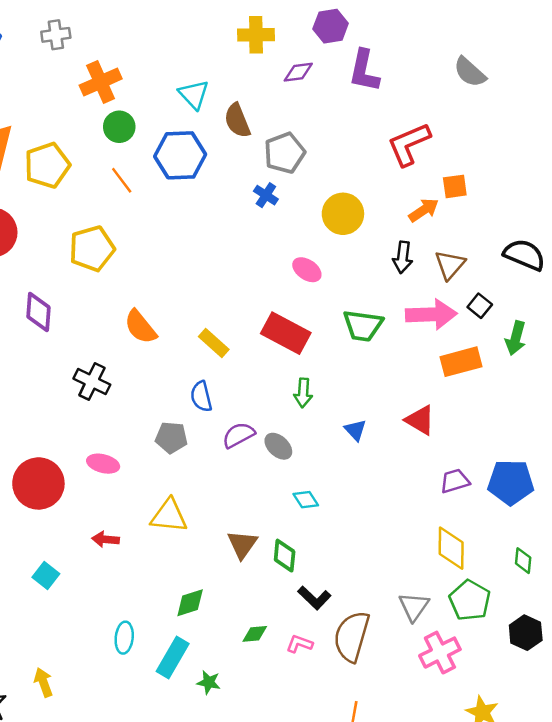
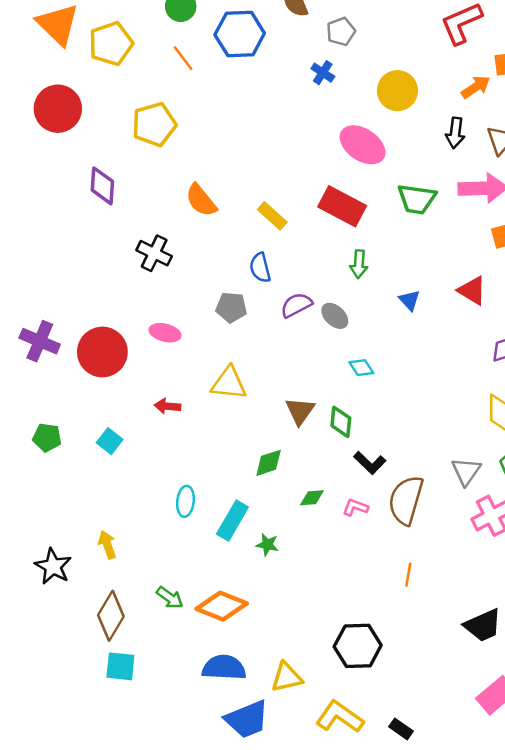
gray pentagon: (285, 153) -> (341, 32), size x0.7
pink ellipse: (307, 270) -> (363, 145), size x1.6
green diamond: (190, 603) -> (269, 463), moved

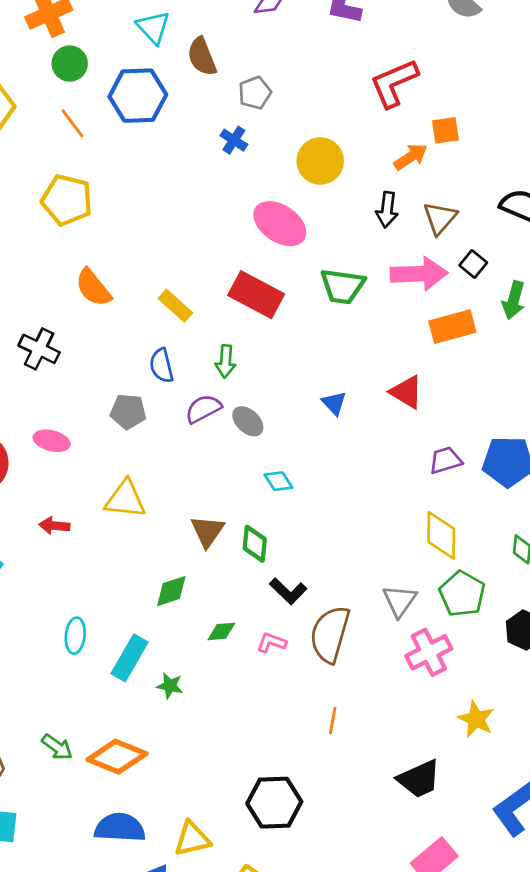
yellow pentagon: (154, 124) -> (67, 200), moved, turned 30
green arrow: (359, 264) -> (226, 361), moved

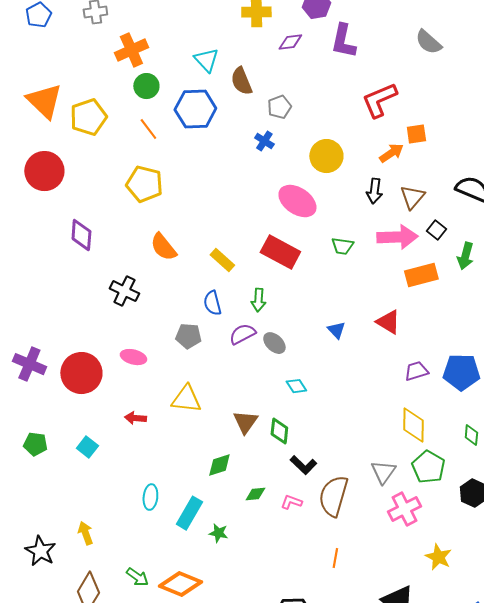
green trapezoid: (342, 286) -> (342, 246), size x0.7

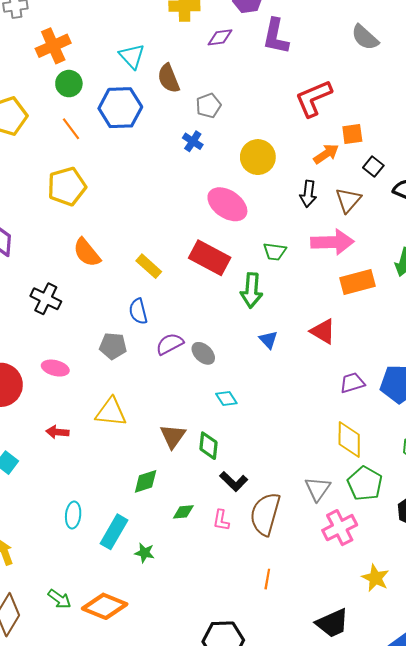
yellow pentagon: (144, 184) -> (67, 186), turned -30
black square: (436, 230) -> (373, 166), moved
green arrow: (258, 300) -> (252, 290), moved, size x1.4
pink L-shape: (291, 502) -> (221, 520), turned -100

